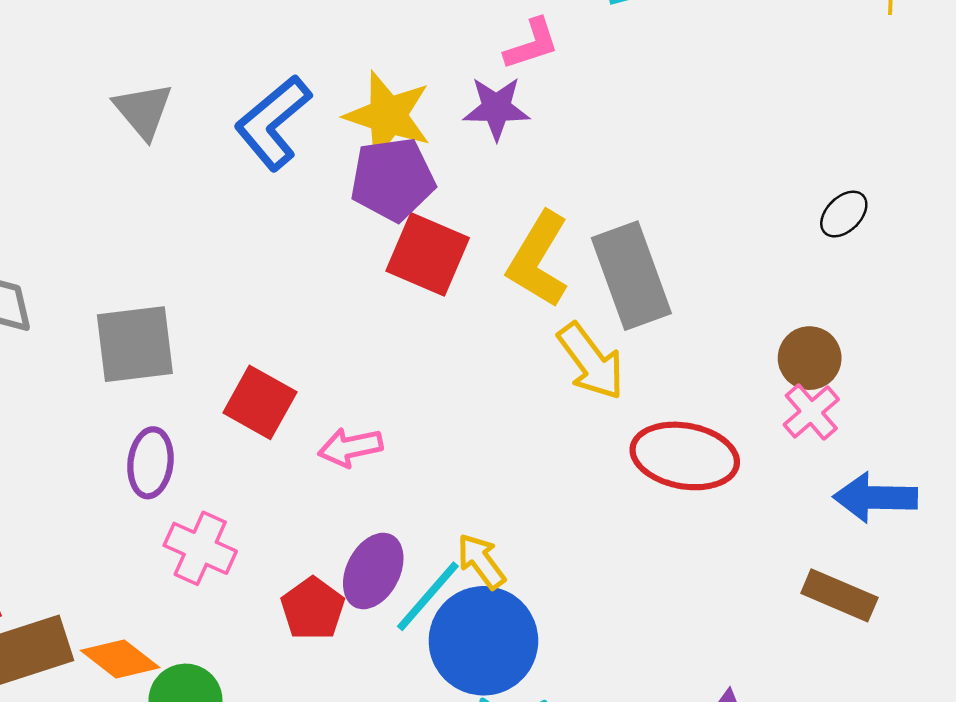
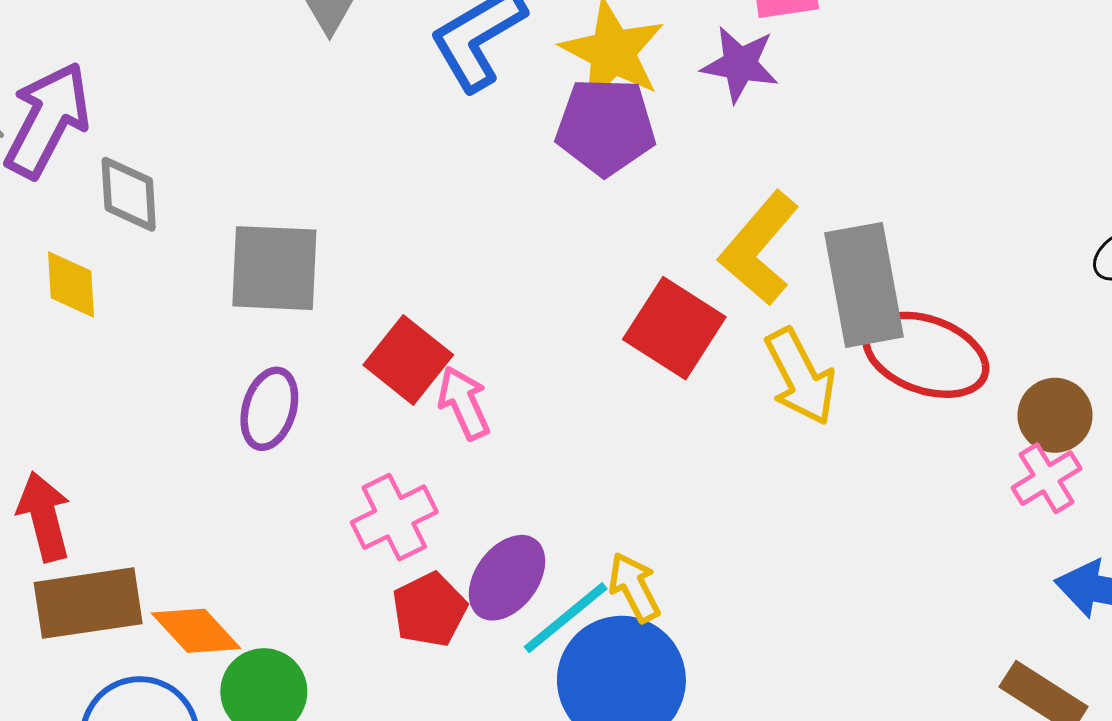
red square: (428, 254) -> (674, 328), moved
pink arrow: (350, 447) -> (464, 403), moved, turned 68
red ellipse: (685, 456) -> (926, 355), moved
pink cross: (200, 548) -> (394, 517), moved, turned 30

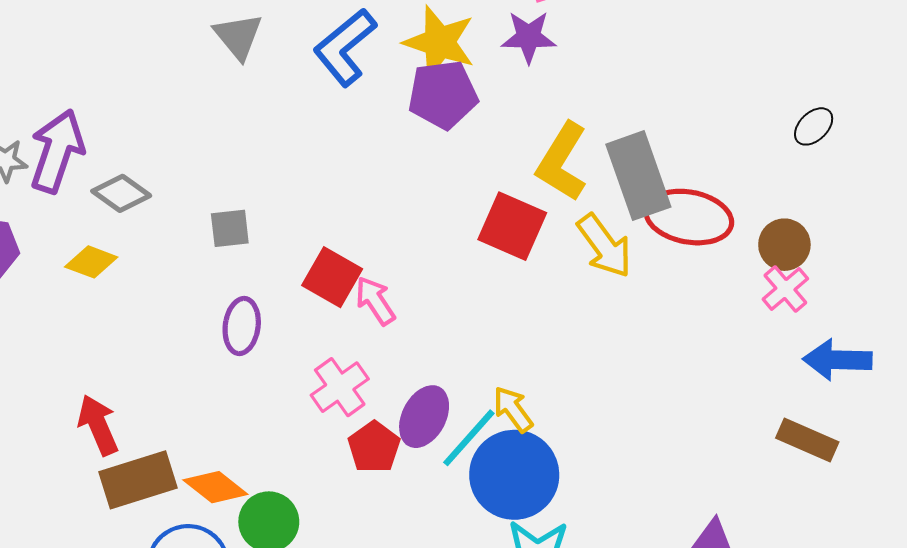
gray diamond: (129, 194) -> (121, 193), turned -42
gray square: (274, 268) -> (230, 228), size x0.6
yellow diamond: (71, 284) -> (91, 262), turned -57

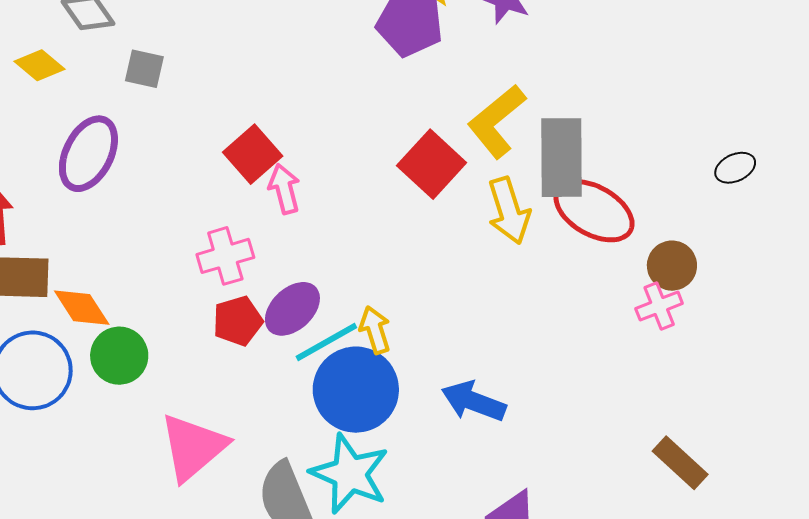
gray square: (230, 228) -> (144, 69), moved
purple ellipse: (242, 326) -> (88, 154), moved, size x1.4
blue arrow: (837, 360) -> (474, 401), moved
brown rectangle: (807, 440) -> (680, 463), moved

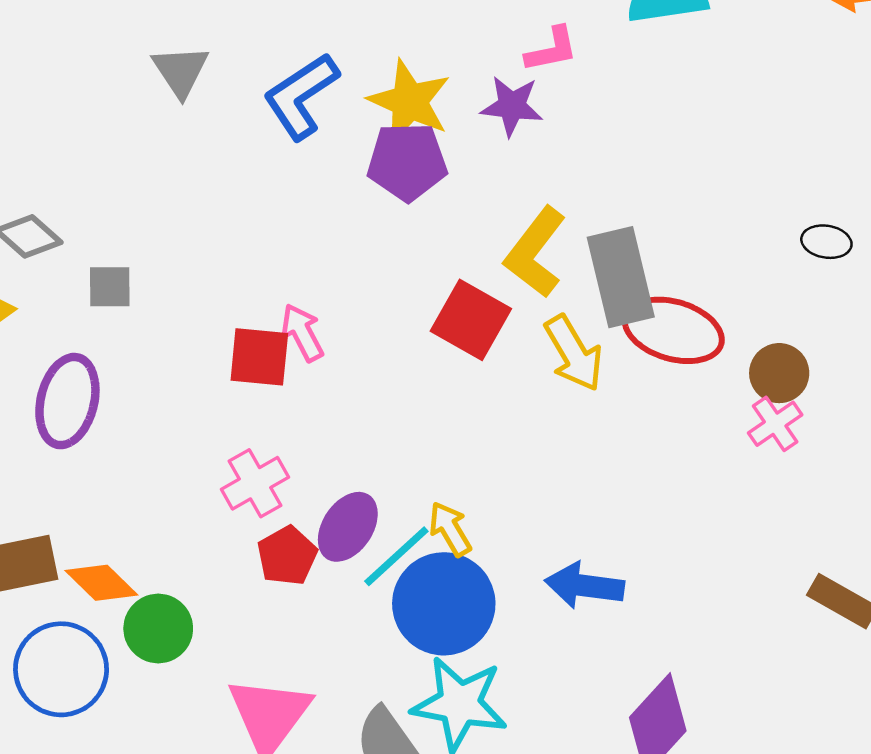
red square: (253, 154) -> (259, 357), turned -30
black ellipse: (735, 168) -> (826, 242), turned 48
pink arrow: (284, 189) -> (302, 333), moved

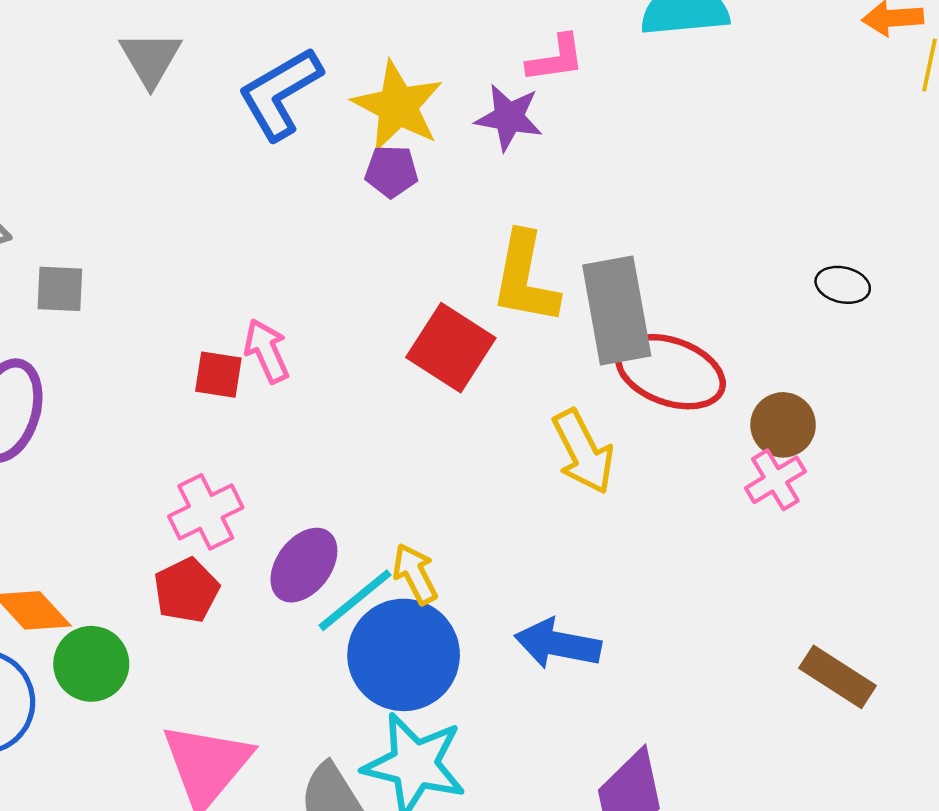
purple pentagon: (407, 162) -> (391, 171), size x0.6
yellow L-shape: (535, 252) -> (525, 278), turned -30
yellow arrow: (574, 353) -> (583, 452), moved
red square: (259, 357) -> (218, 375), size x0.7
red pentagon: (287, 556) -> (186, 590), moved

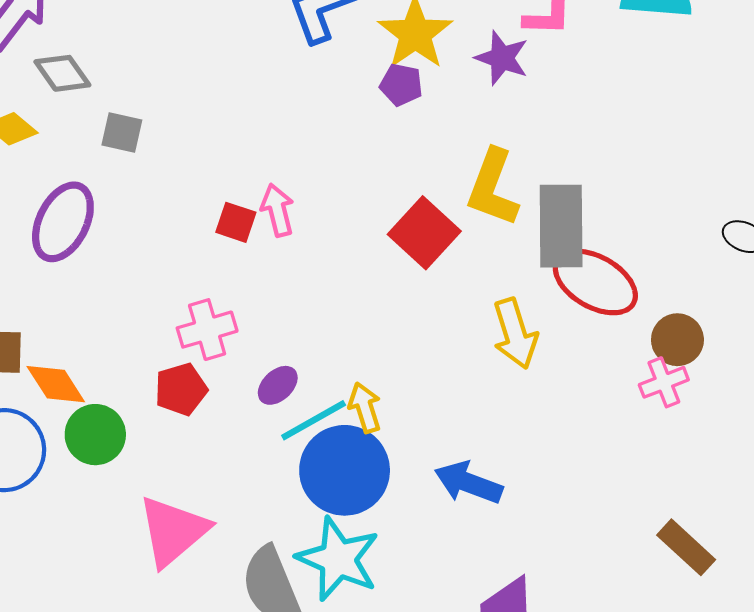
purple ellipse: (304, 565) -> (278, 385), size x0.7

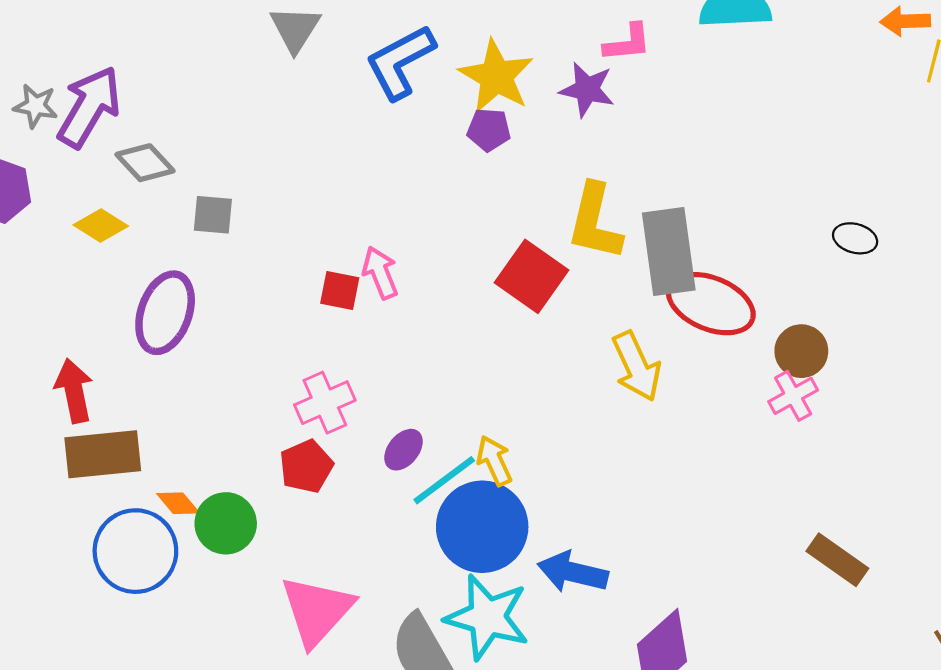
orange diamond: (56, 384) -> (178, 503), moved, size x0.7
blue arrow: (468, 483) -> (573, 572), moved

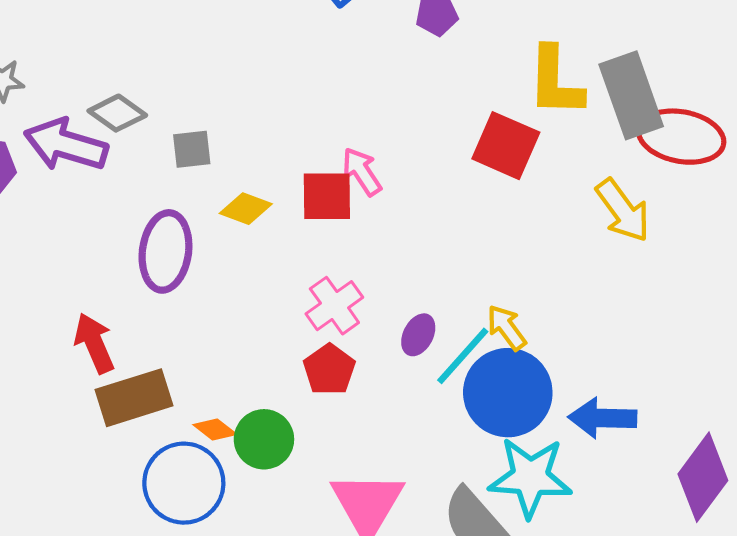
purple arrow: (89, 107) -> (66, 145), moved, turned -92
yellow diamond: (101, 225) -> (246, 209), moved
red square: (340, 290) -> (327, 196), size x1.4

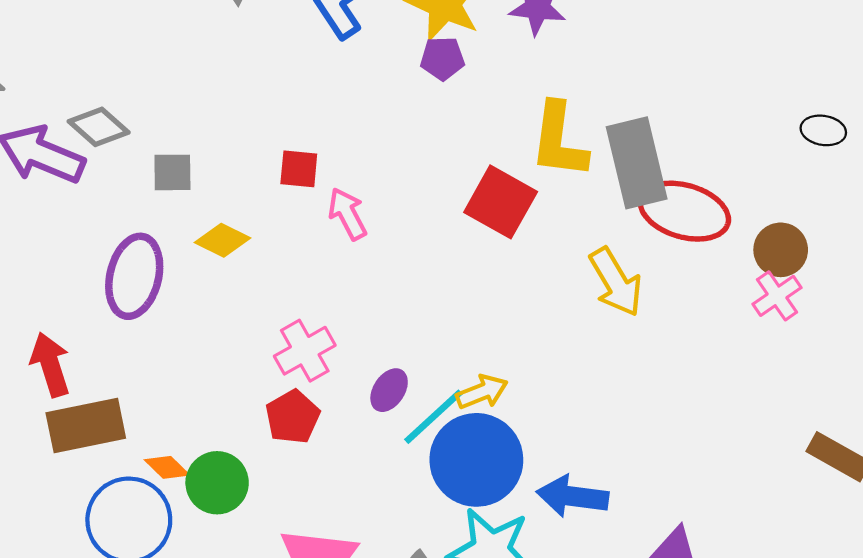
red square: (327, 196) -> (299, 169), moved, size x0.7
yellow arrow: (506, 328) -> (482, 392), turned 99

